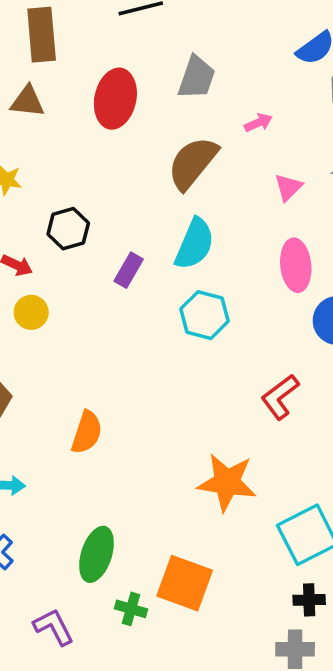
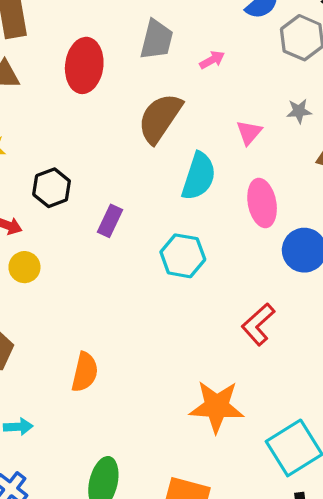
pink arrow: (258, 123) -> (212, 60), moved
cyan semicircle: (195, 244) -> (199, 176), moved

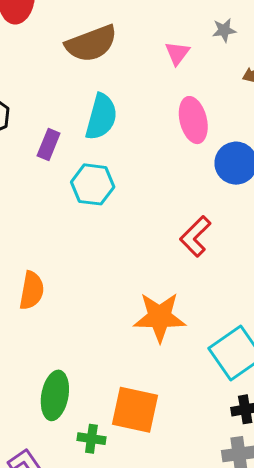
brown semicircle: (160, 118) -> (91, 44), turned -142
cyan semicircle: (199, 176) -> (101, 117), moved
cyan hexagon: (183, 256) -> (93, 184), moved

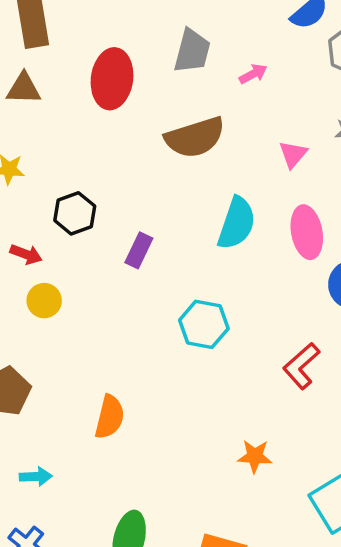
cyan semicircle: (101, 117) -> (237, 223), moved
cyan hexagon: (93, 184) -> (204, 324), moved
orange star: (160, 317) -> (255, 456), size x0.6

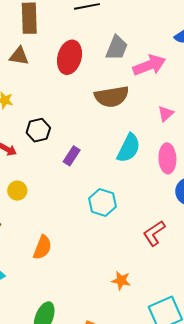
pink arrow: (253, 74) -> (149, 65), size x2.0
yellow circle: (44, 301) -> (17, 191), moved

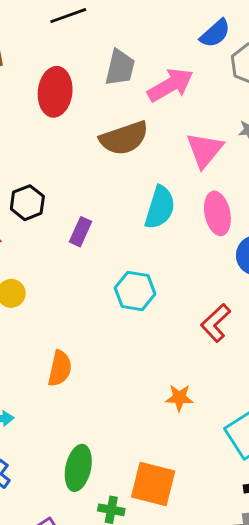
pink triangle: (166, 114) -> (205, 150), size x1.6

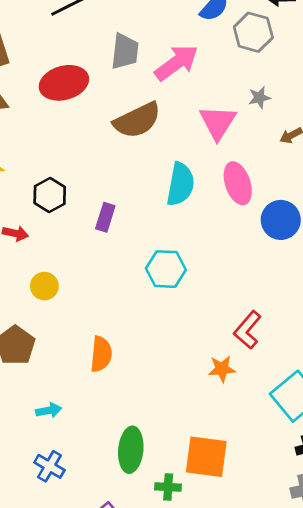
red ellipse: (55, 92) -> (64, 83), turned 75
red L-shape: (216, 323) -> (248, 330), moved

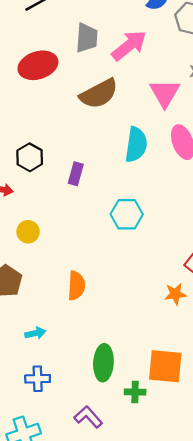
blue cross: (49, 466) -> (38, 379), turned -30

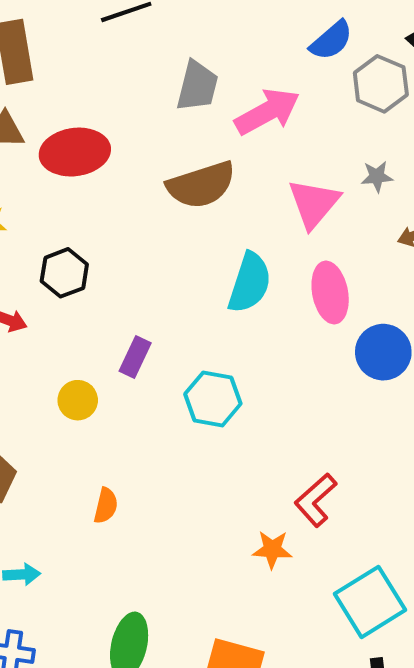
red ellipse: (38, 65) -> (75, 152), moved
purple rectangle: (76, 174) -> (135, 357), moved
yellow circle: (28, 232) -> (78, 400), moved
orange semicircle: (76, 286) -> (106, 506), size x0.7

